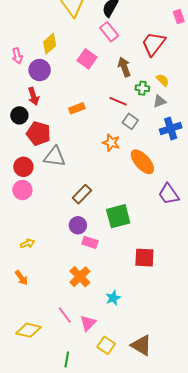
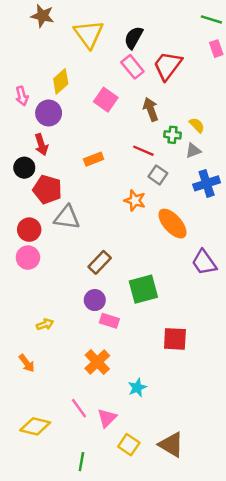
red trapezoid: (153, 44) -> (168, 66), moved
yellow arrow: (27, 243) -> (45, 324), moved

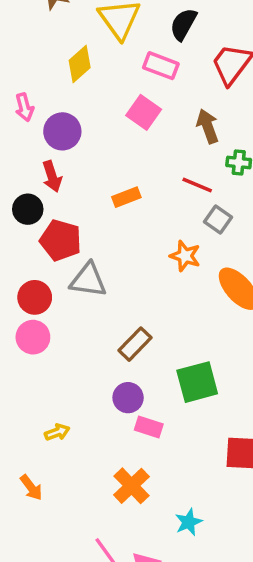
pink rectangle: (132, 67) -> (161, 66), moved, turned -30
yellow diamond: (61, 81) -> (80, 64), moved

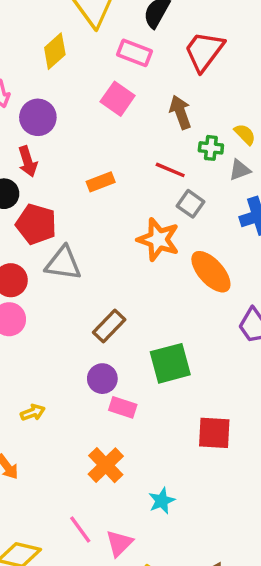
orange star: (185, 256) -> (158, 239), size x1.4

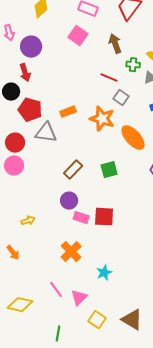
orange rectangle: (101, 182) -> (68, 112), moved
green square: (170, 363) -> (109, 170), moved, size x0.7
red square: (214, 433) -> (104, 217), moved

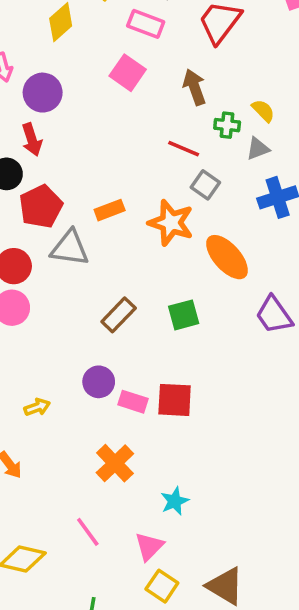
red pentagon: (30, 110) -> (41, 206), turned 30
purple circle: (69, 201) -> (99, 382), moved
pink triangle: (79, 298) -> (149, 546), moved

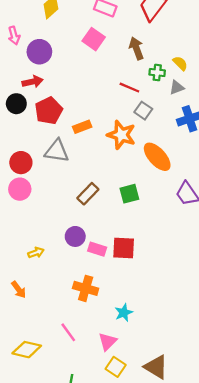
red arrow: (32, 140) -> (32, 82), turned -84
red pentagon: (41, 206) -> (49, 111), moved
orange cross: (115, 463) -> (86, 288), turned -30

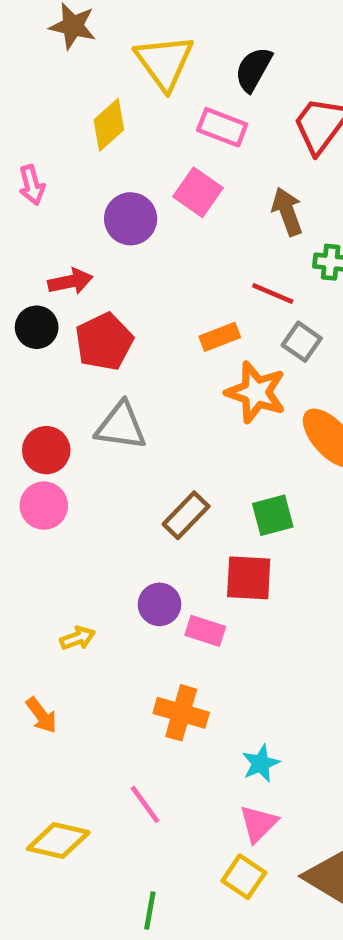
purple circle: (39, 52) -> (131, 219), moved
orange rectangle: (82, 127) -> (220, 337), moved
red square: (124, 248) -> (249, 578), moved
pink triangle: (108, 342) -> (258, 824), moved

